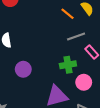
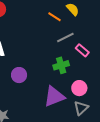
pink circle: (84, 82) -> (79, 88), moved

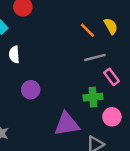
green cross: (61, 65) -> (93, 97), moved
pink circle: (79, 88) -> (112, 117), moved

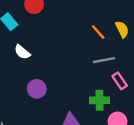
white semicircle: (14, 55) -> (22, 52), turned -49

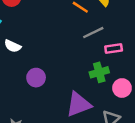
pink rectangle: (120, 81) -> (114, 49), turned -49

